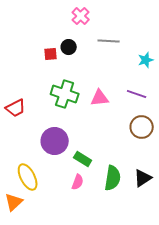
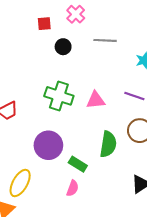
red square: (51, 54) -> (44, 24), moved
yellow ellipse: (28, 177) -> (20, 183), turned 56
green semicircle: (113, 178) -> (108, 144), moved

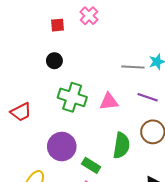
gray line: (105, 40) -> (133, 67), moved
black circle: (63, 47) -> (54, 61), moved

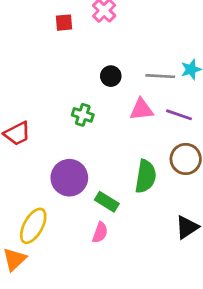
black circle: (54, 61) -> (111, 76), moved
green cross: (72, 97) -> (83, 115), size x0.6
pink triangle: (109, 102) -> (142, 110), moved

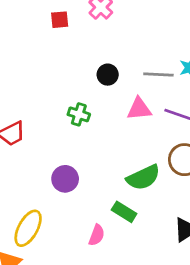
green semicircle: (146, 176) -> (143, 177), turned 56
purple circle: (69, 178) -> (65, 179), size x0.7
green rectangle: (107, 202) -> (124, 212), moved

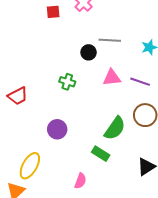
gray line: (158, 75) -> (110, 40), moved
green semicircle: (143, 177) -> (115, 128), turned -30
pink semicircle: (97, 235) -> (80, 181), moved

